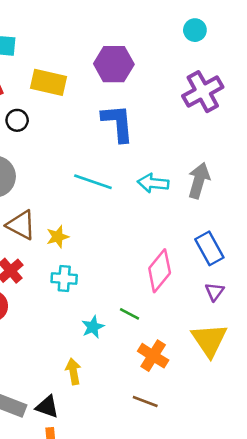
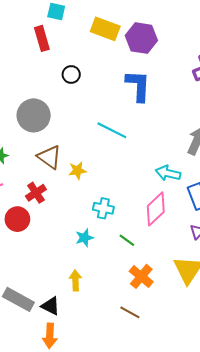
yellow rectangle: (48, 82) -> (105, 29), moved
black circle: (17, 120) -> (71, 75), moved
cyan arrow: (153, 183) -> (168, 173), moved
cyan cross: (64, 279) -> (103, 208), moved
cyan star: (93, 327) -> (84, 238), moved

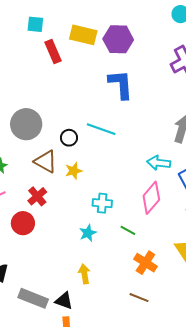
red rectangle: (42, 38) -> (53, 52), moved
black circle: (71, 75) -> (69, 138), moved

